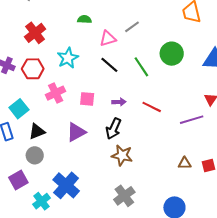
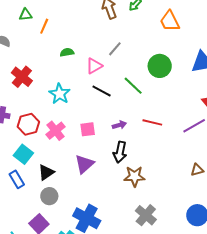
red hexagon: (33, 69) -> (28, 124), moved

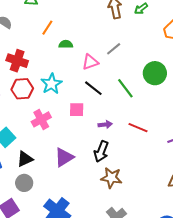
orange line: (44, 26) -> (47, 28), moved
red cross: (22, 77) -> (17, 61), turned -30
red hexagon: (28, 124) -> (22, 89), moved
pink square: (88, 129) -> (77, 110), moved

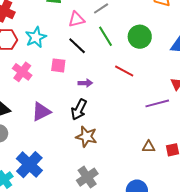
green line: (125, 88) -> (106, 36), moved
pink cross: (41, 119) -> (22, 72), turned -30
red line: (138, 128) -> (124, 71), moved

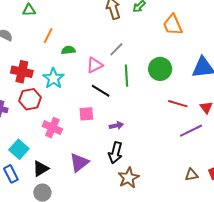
green line: (106, 36) -> (126, 76), turned 40
cyan star: (36, 37) -> (53, 78), moved
red line: (124, 71) -> (178, 104), moved
brown star: (86, 137) -> (129, 178), turned -30

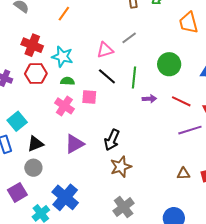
green semicircle: (68, 50) -> (67, 81), moved
green line: (126, 76) -> (134, 77), moved
cyan star: (53, 78) -> (62, 57), turned -30
purple arrow: (116, 126) -> (149, 99), moved
pink cross: (52, 128) -> (64, 106), moved

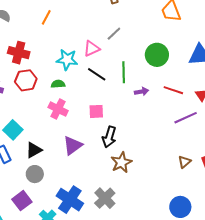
cyan star: (62, 57) -> (67, 60), moved
pink square: (89, 97) -> (96, 111), moved
brown triangle: (183, 174) -> (184, 162), turned -32
gray cross: (124, 207) -> (105, 198), moved

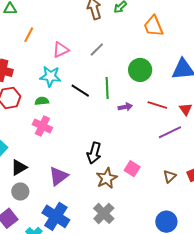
pink triangle: (92, 49) -> (61, 50), moved
pink square: (96, 111) -> (132, 169), moved, turned 35
purple triangle: (73, 145) -> (58, 176), moved
gray cross: (105, 198) -> (104, 213), moved

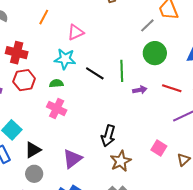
gray line: (97, 50) -> (147, 25), moved
pink square: (132, 169) -> (159, 148), moved

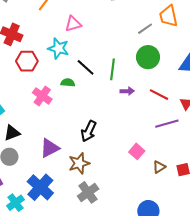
red hexagon: (24, 80) -> (27, 61), moved
green semicircle: (56, 83) -> (68, 83), moved
brown star: (121, 161) -> (79, 163), moved

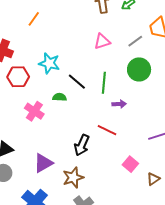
pink triangle: (73, 24) -> (102, 41), moved
red line: (159, 95) -> (107, 130), moved

